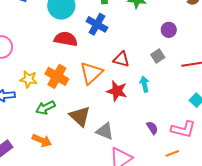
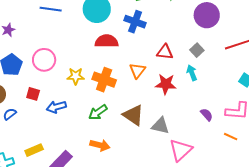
purple circle: (169, 30) -> (207, 15), size x1.6
gray square: (158, 56) -> (197, 50), moved
orange triangle: (91, 73) -> (137, 71), size x0.7
yellow star: (29, 79) -> (76, 76), moved
orange line: (172, 153) -> (231, 137), turned 56

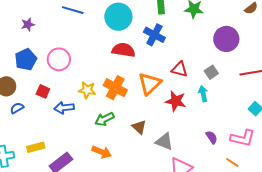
orange triangle: (137, 71) -> (150, 84), size x1.4
yellow star: (76, 76) -> (87, 90), moved
brown triangle: (133, 115) -> (139, 127), size x0.7

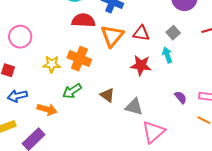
orange triangle: (150, 84) -> (112, 36), moved
blue arrow: (64, 108) -> (17, 96), moved
orange arrow: (102, 152) -> (47, 109), moved

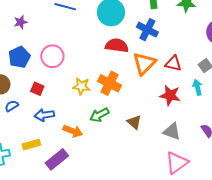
gray triangle: (134, 107) -> (172, 131), moved

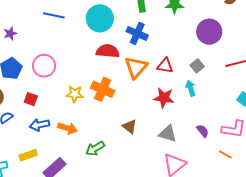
green arrow: (99, 115) -> (95, 148), moved
orange arrow: (73, 131) -> (68, 128), moved

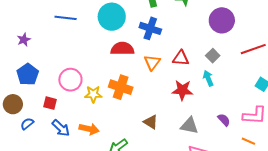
pink circle: (44, 66) -> (70, 80), moved
orange triangle: (136, 67) -> (152, 62), size x0.7
blue arrow: (39, 125) -> (61, 128), turned -120

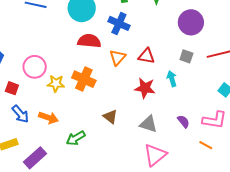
gray square: (213, 56) -> (186, 56), moved, turned -32

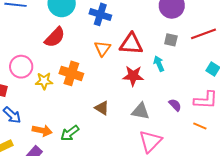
red semicircle: (89, 41) -> (55, 37), moved, turned 135
red triangle: (146, 56) -> (131, 44), size x1.4
orange arrow: (48, 118) -> (42, 131), moved

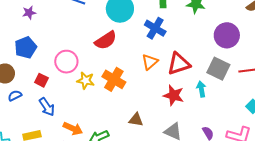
gray square: (171, 40) -> (218, 69), size x1.6
red triangle: (131, 44) -> (179, 64), turned -35
brown triangle: (102, 108) -> (136, 120), turned -35

